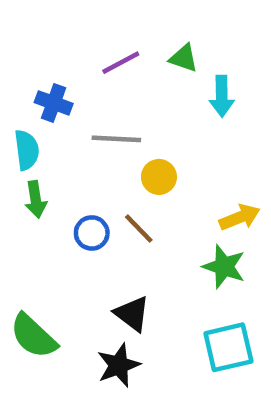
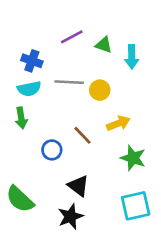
green triangle: (184, 58) -> (104, 45), moved
cyan semicircle: (27, 150) -> (29, 89), moved, turned 85
yellow circle: (159, 177) -> (100, 90), moved
yellow arrow: (240, 217) -> (118, 123), moved
blue circle: (92, 233) -> (52, 150), moved

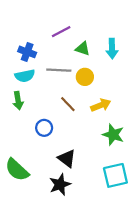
green triangle: (104, 45) -> (83, 49), moved
brown line: (82, 135) -> (68, 104), moved

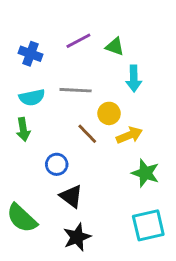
green triangle: (83, 49) -> (115, 47), moved
cyan arrow: (112, 49) -> (134, 79), moved
blue cross: (27, 52) -> (30, 54), moved
yellow circle: (85, 77) -> (109, 113), moved
black triangle: (67, 158) -> (71, 196), moved

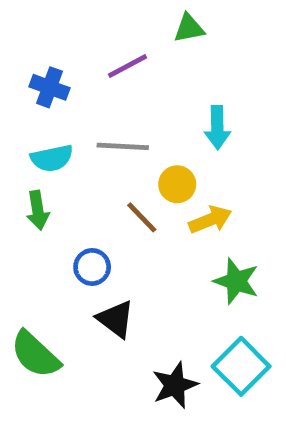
green triangle: (115, 47) -> (189, 28), moved, turned -30
cyan square: (148, 225) -> (241, 366), turned -32
black star: (77, 237) -> (175, 385), moved

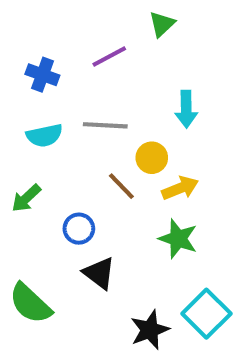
green triangle: (189, 28) -> (162, 24), turned -32
green arrow: (38, 210) -> (26, 198), moved, turned 56
green star: (236, 281) -> (178, 239), moved

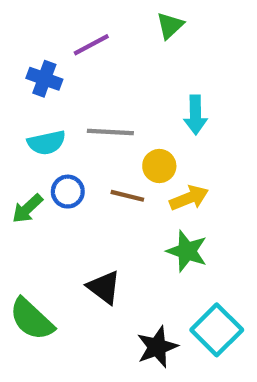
purple line: (109, 56) -> (91, 45), moved
brown line: (121, 186) -> (127, 196), turned -32
blue circle: (79, 229) -> (68, 192), moved

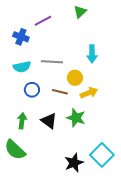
green arrow: (27, 209) -> (22, 121), moved, turned 140
green star: (187, 251) -> (76, 118), moved
black triangle: (104, 287) -> (49, 121), moved

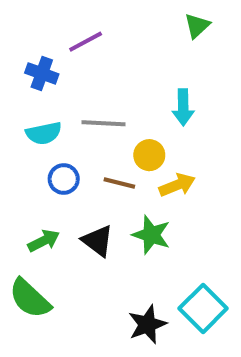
green triangle: (80, 12) -> (197, 26), moved
green arrow: (22, 121) -> (44, 241), turned 56

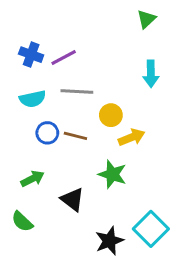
purple line: (86, 42) -> (64, 57), moved
cyan arrow: (183, 107) -> (151, 74), moved
brown line: (119, 183) -> (75, 136), moved
black triangle: (98, 241) -> (72, 199), moved
green semicircle: (30, 298) -> (22, 222), size x0.7

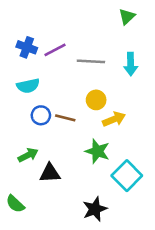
gray line: (77, 91) -> (91, 61), moved
black triangle: (72, 199) -> (50, 173), moved, turned -40
green semicircle: (22, 222) -> (15, 204), moved
cyan square: (151, 229) -> (127, 176), moved

